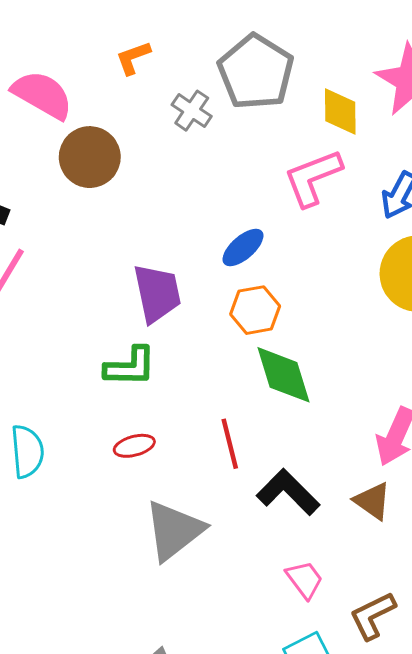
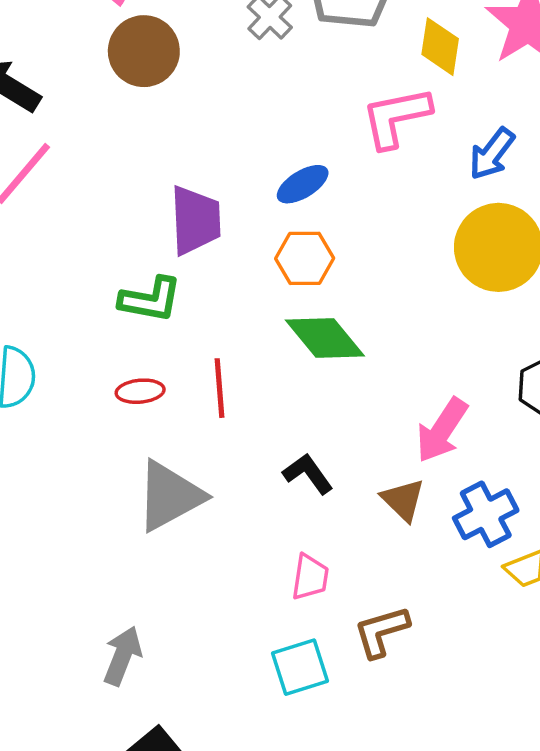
green diamond: (283, 375) -> (325, 338), turned -32
red line: (230, 444) -> (220, 388), moved
black L-shape: (288, 492) -> (308, 474), size x0.7
pink trapezoid: (304, 580) -> (310, 577), turned 36

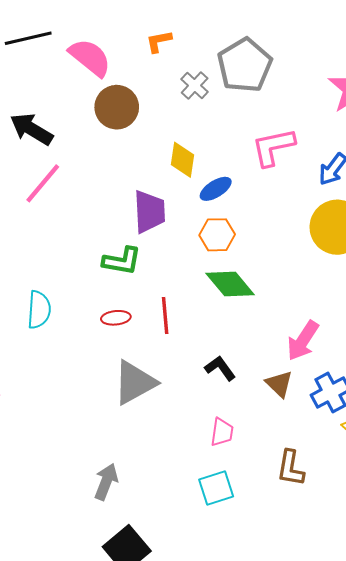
yellow diamond: (440, 47) -> (182, 160), moved
brown L-shape: (381, 632) -> (291, 468), moved, turned -63

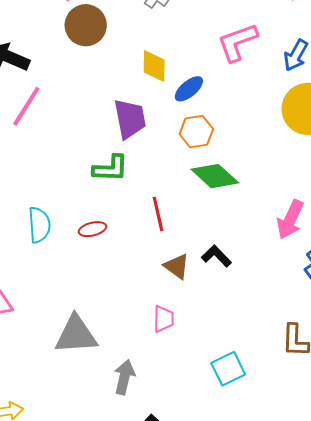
red ellipse: (116, 318) -> (92, 229), moved
gray triangle: (135, 383) -> (76, 335), moved, turned 33
brown triangle: (279, 384) -> (177, 266), moved
pink trapezoid: (222, 432) -> (163, 319), moved

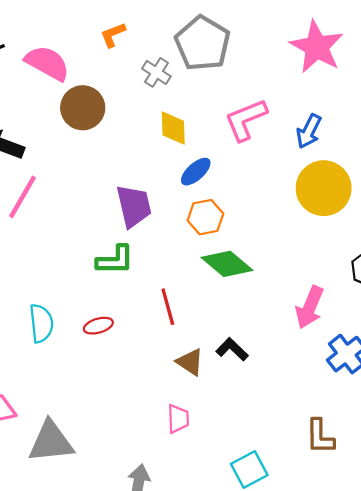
yellow diamond: (154, 66) -> (173, 128), moved
gray triangle: (76, 335) -> (51, 442), moved

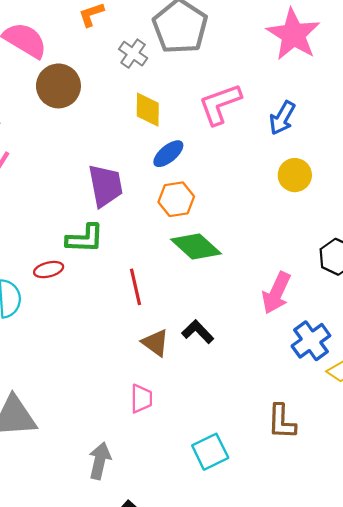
yellow circle: (324, 188) -> (295, 175), size x0.6
red ellipse: (98, 326) -> (49, 270), moved

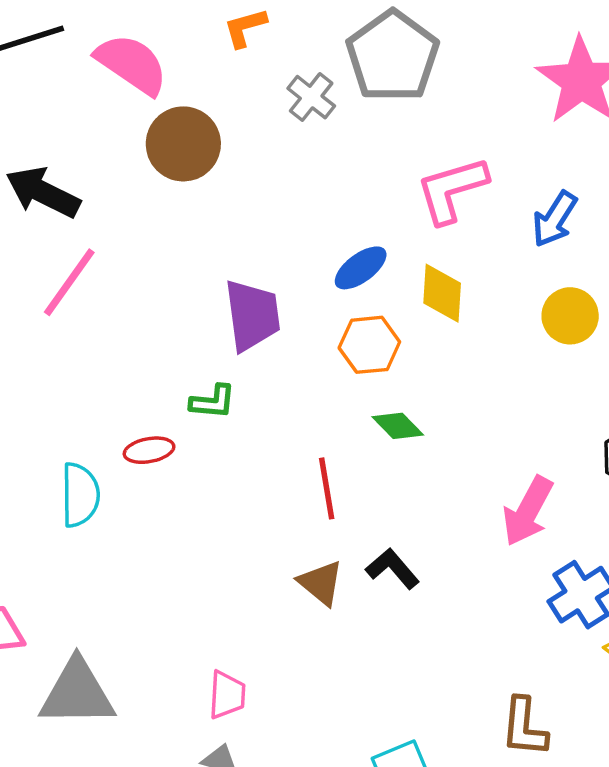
yellow diamond: (148, 110) -> (442, 293), moved
green L-shape: (85, 238) -> (213, 402), size x0.7
green diamond: (196, 247) -> (398, 426), size x0.6
red line: (135, 287) -> (327, 488), moved
pink trapezoid: (141, 399) -> (227, 695), moved

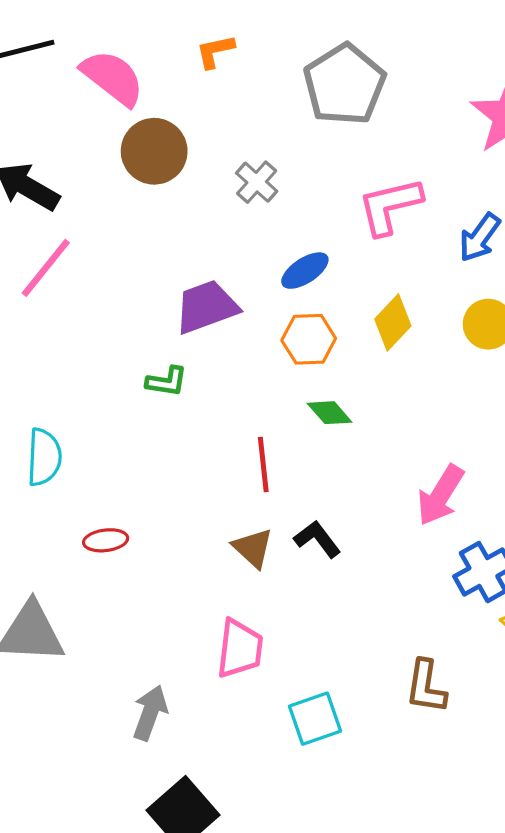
gray cross: (311, 97) -> (257, 182), moved
yellow diamond: (442, 293) -> (393, 323), moved, turned 36
purple trapezoid: (252, 315) -> (206, 307), turned -106
red ellipse: (149, 450) -> (106, 540), moved
pink trapezoid: (227, 695) -> (240, 649), moved, size x1.4

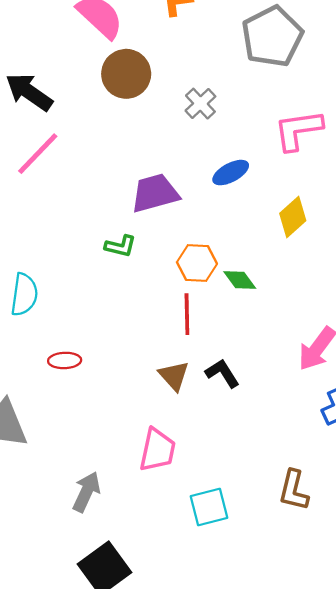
orange hexagon: (309, 339) -> (197, 263), moved

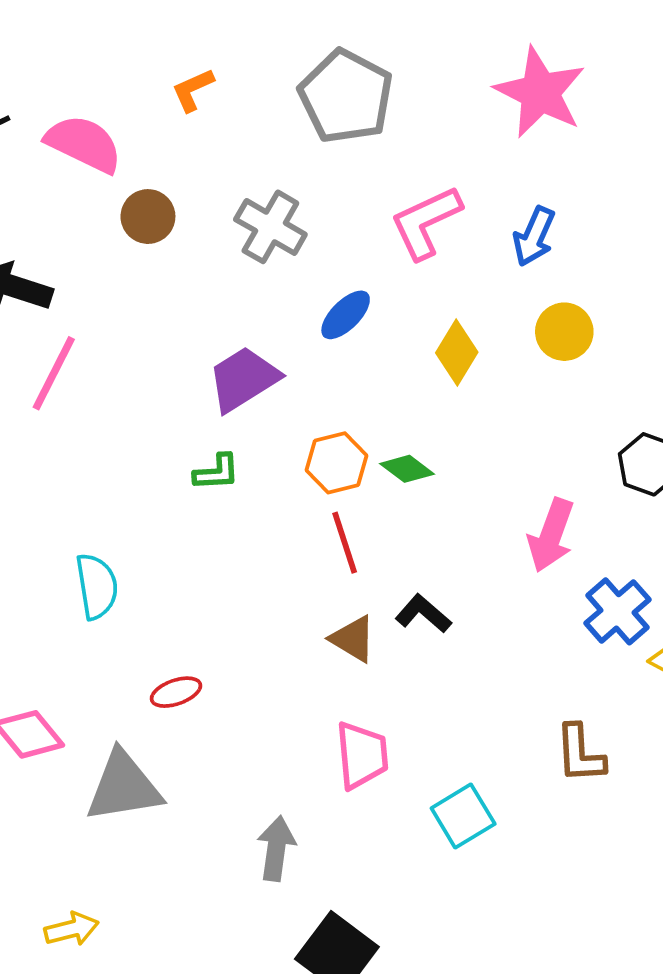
brown circle: (126, 74) -> (148, 217), size x0.7
gray cross: (200, 104) -> (270, 227), size x1.4
red ellipse: (65, 360) -> (176, 692), moved

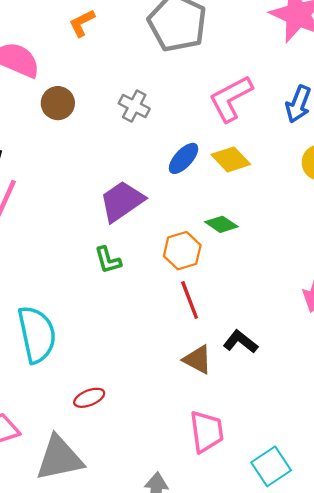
gray cross: (270, 227) -> (134, 106), size x0.7
yellow diamond: (457, 352) -> (231, 159), moved, turned -72
green diamond: (407, 469) -> (221, 224), moved
green L-shape: (217, 472) -> (108, 260), turned 80
cyan semicircle: (97, 586) -> (37, 334), size x1.4

